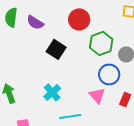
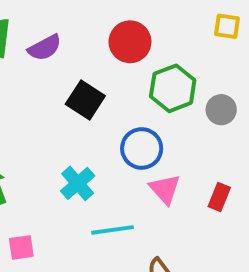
purple semicircle: (35, 22) -> (45, 48), turned -60
blue circle: (109, 74) -> (142, 148), moved

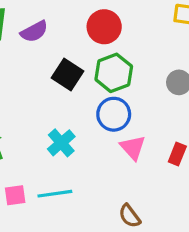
green hexagon: (173, 88) -> (114, 73), moved
cyan line: (113, 230) -> (55, 194), moved

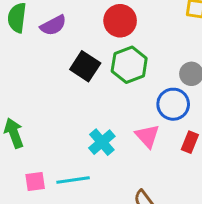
blue circle: (114, 114) -> (173, 104), moved
cyan cross: (61, 143) -> (102, 142), moved

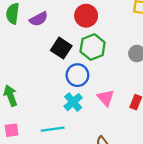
blue circle: (173, 104) -> (77, 75), moved
pink square: (35, 182) -> (12, 130), moved

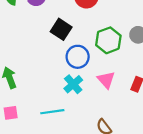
green hexagon: (93, 47) -> (108, 40), moved

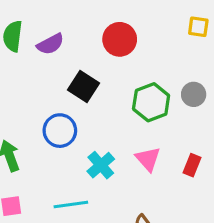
blue circle: (78, 57) -> (60, 131), moved

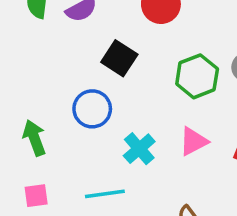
pink triangle: (148, 159) -> (193, 141), turned 44

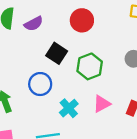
green hexagon: (197, 76) -> (90, 66), moved

